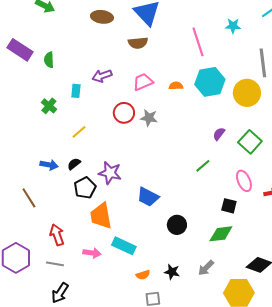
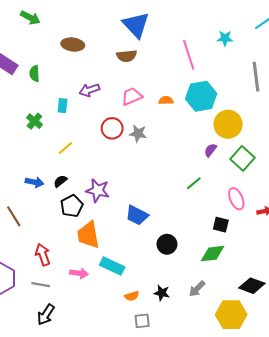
brown ellipse: (102, 17) -> (73, 45), moved
yellow circle: (247, 93) -> (228, 124), moved

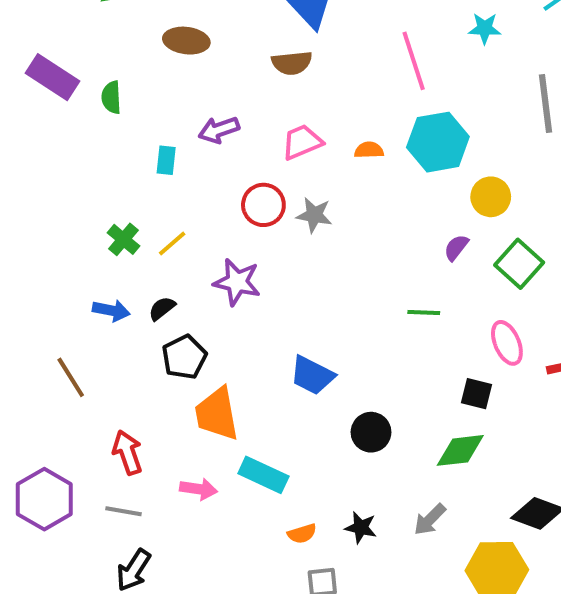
green cross: (34, 121) -> (123, 239), moved
yellow circle: (228, 124) -> (491, 197), size x0.7
green line: (194, 183) -> (424, 312), turned 42
purple star: (98, 190) -> (237, 282), moved

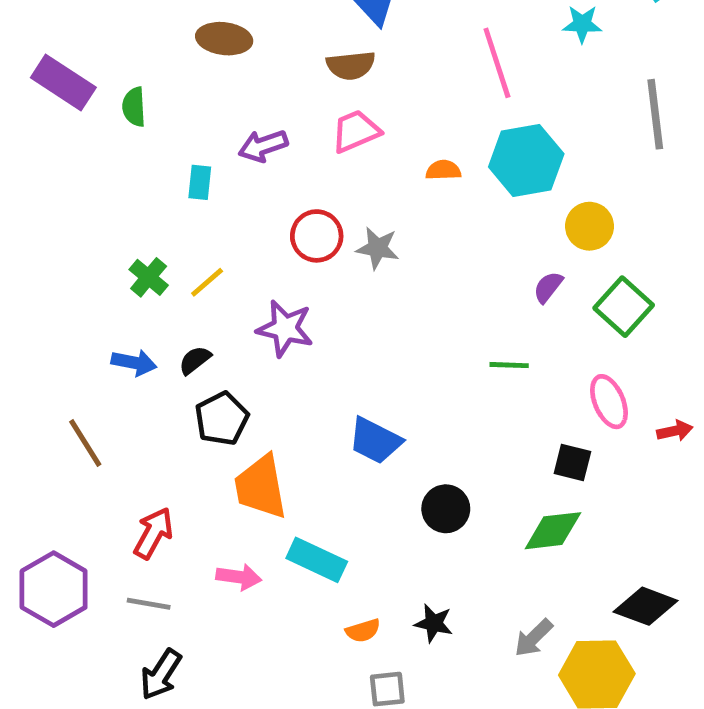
pink trapezoid: (302, 142) -> (356, 131), moved
red arrow: (128, 452) -> (153, 533), turned 48
gray arrow: (430, 519) -> (533, 638), moved

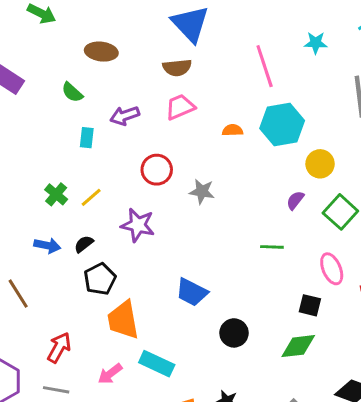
green semicircle: (134, 107) -> (72, 92), moved, turned -45
gray star: (378, 248) -> (202, 192), moved
pink arrow: (239, 577) -> (110, 374), turned 135

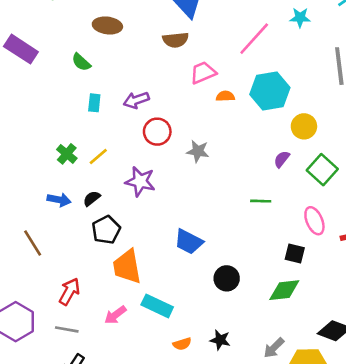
pink line: (265, 66) -> (254, 39), turned 60
pink trapezoid: (180, 107) -> (203, 73), moved
purple arrow: (125, 116) -> (136, 100), moved

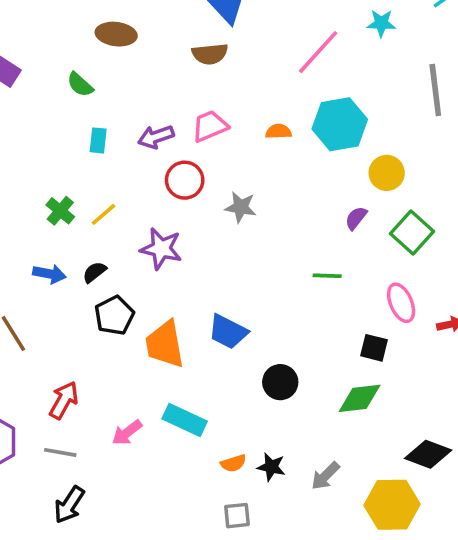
pink trapezoid: (203, 73) -> (210, 126), moved
orange trapezoid: (127, 267) -> (165, 344), moved
orange semicircle: (182, 344) -> (233, 463), moved
gray arrow: (274, 348) -> (325, 476), moved

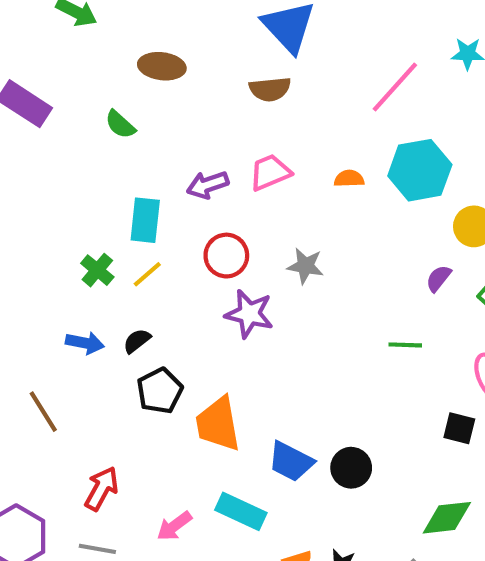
cyan rectangle: (98, 140) -> (145, 220), moved, size x1.5
red circle: (185, 180) -> (226, 256), moved
purple star: (161, 249) -> (249, 314), moved
blue trapezoid: (228, 332) -> (291, 461), moved
green diamond: (360, 398) -> (447, 518), moved

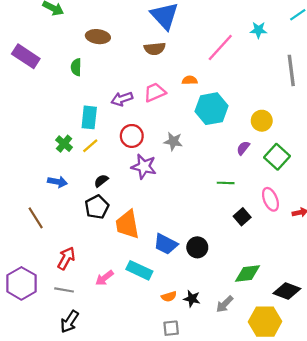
green semicircle: (120, 124) -> (76, 67), turned 49
cyan hexagon: (420, 170) -> (211, 109), moved
orange semicircle: (349, 179) -> (190, 80), moved
black semicircle: (137, 341) -> (101, 181), moved
black square: (459, 428) -> (242, 217), moved, turned 35

